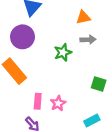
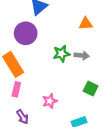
gray arrow: (88, 40) -> (82, 55), moved
pink rectangle: (38, 101) -> (16, 89), moved

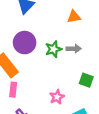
purple circle: (26, 33) -> (25, 43), moved
pink star: (50, 101) -> (57, 97), moved

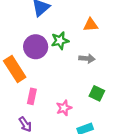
green star: (53, 49) -> (60, 41), moved
pink rectangle: (13, 90) -> (32, 96), moved

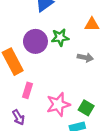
green square: (97, 93) -> (86, 108), moved
pink star: (64, 108) -> (58, 104), size x1.5

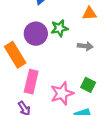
pink rectangle: (27, 90) -> (31, 82), size x1.5
green square: (86, 108) -> (88, 85), moved

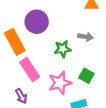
green star: (59, 28) -> (63, 49), moved
pink rectangle: (31, 82) -> (30, 70), turned -50

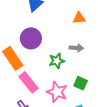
pink star: (60, 83) -> (57, 92), turned -30

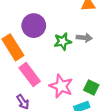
green star: (57, 61) -> (63, 41), moved
green square: (81, 83) -> (91, 87), moved

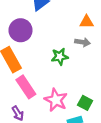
purple circle: (34, 26) -> (21, 30), moved
gray arrow: (84, 38) -> (83, 42), moved

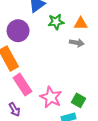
green star: (60, 57) -> (56, 22), moved

